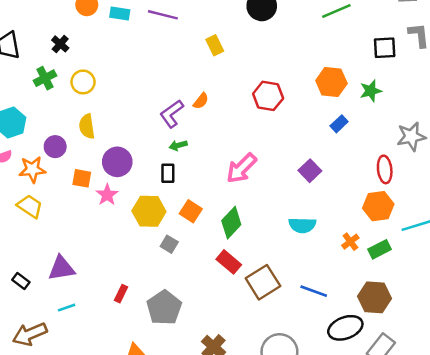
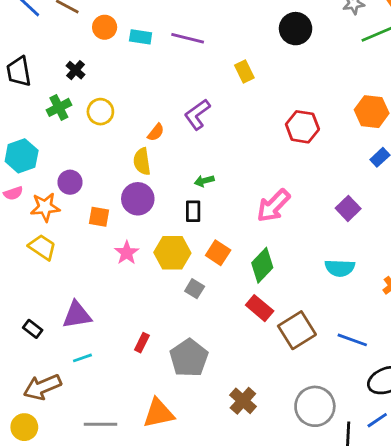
orange semicircle: (201, 101) -> (156, 132), moved
purple L-shape: (172, 114) -> (197, 114), moved
yellow semicircle: (87, 126) -> (142, 161), moved
pink star: (107, 195) -> (127, 253), moved

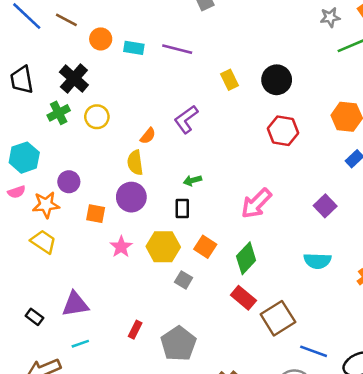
black circle: (296, 29) -> (277, 80), moved
black cross: (76, 70) -> (74, 78), size x1.6
blue line: (352, 340) -> (314, 351), moved

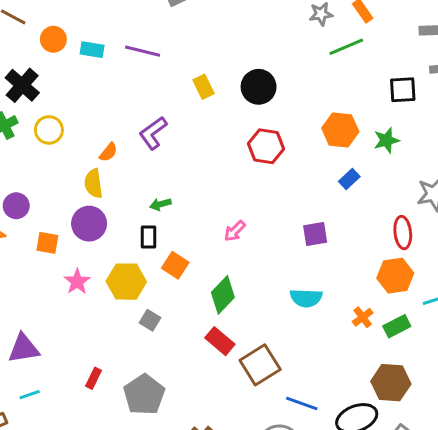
pink arrow: (256, 203) -> (235, 231), size x0.6
purple square: (325, 206) -> (315, 234), turned 35
orange square: (205, 247) -> (175, 265), moved

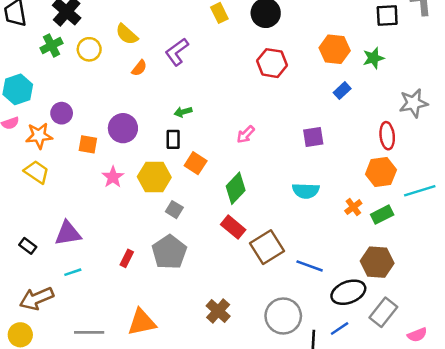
yellow semicircle: (94, 183) -> (127, 34), moved, turned -40
gray pentagon: (144, 395) -> (169, 252), moved
blue line: (302, 403) -> (310, 266), moved

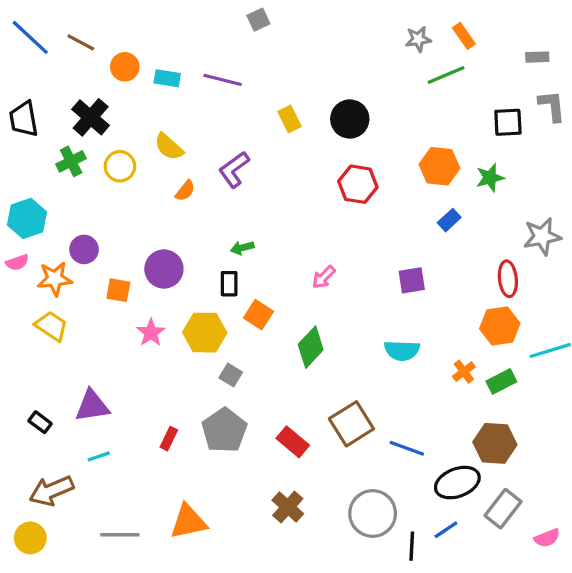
red rectangle: (233, 227) -> (293, 442), moved

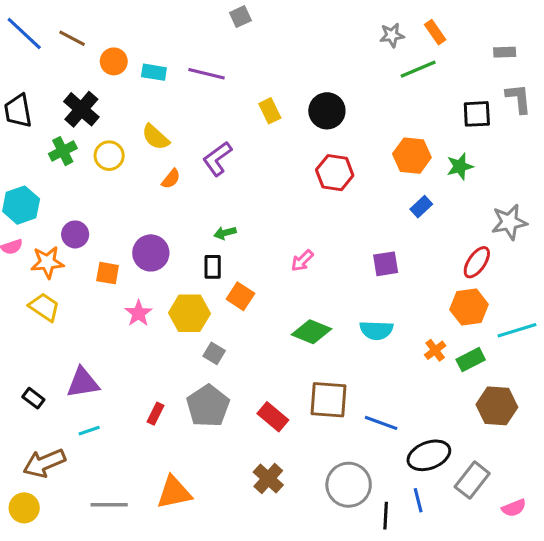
red ellipse: (508, 279) -> (477, 262), turned 40
green diamond: (311, 347) -> (312, 332), moved, turned 69
brown square: (351, 424) -> (328, 400), turned 36
brown hexagon: (495, 443) -> (497, 406), moved
blue line: (446, 530) -> (418, 500), turned -70

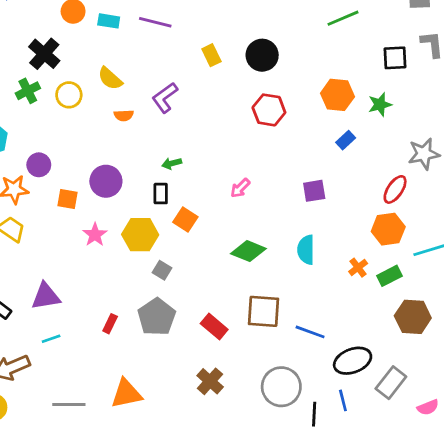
orange semicircle: (171, 179) -> (124, 115), turned 48
cyan semicircle: (376, 330) -> (306, 250), turned 88

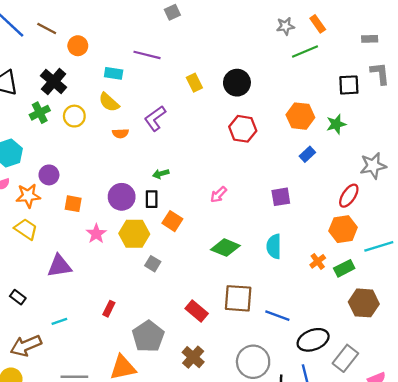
cyan rectangle: (109, 21) -> (114, 73), moved
purple circle: (106, 181) -> (122, 197), moved
purple triangle: (46, 296) -> (59, 266), moved
gray pentagon: (157, 317) -> (148, 336), moved

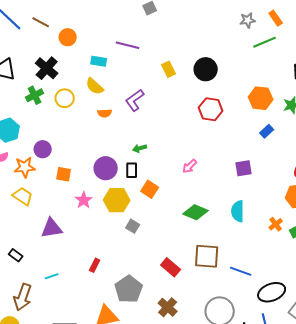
brown arrow: (26, 346) -> (23, 297), turned -48

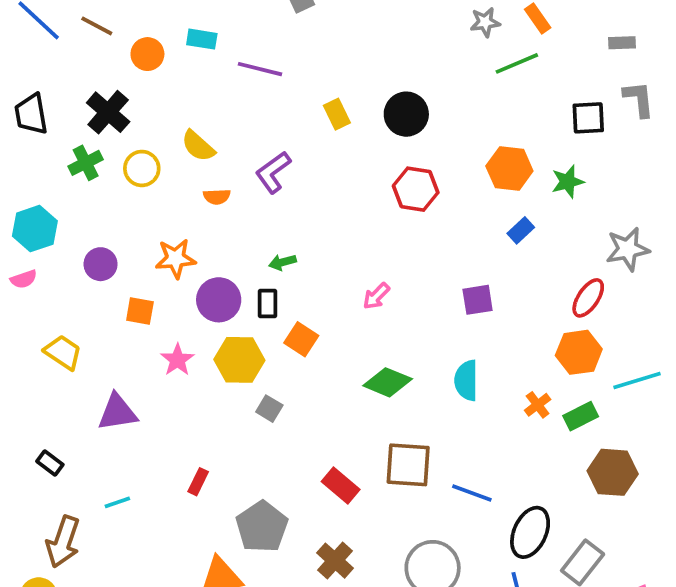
cyan rectangle: (99, 61) -> (202, 39), moved
orange star: (25, 167) -> (176, 259), moved
black ellipse: (272, 292) -> (530, 532), turned -44

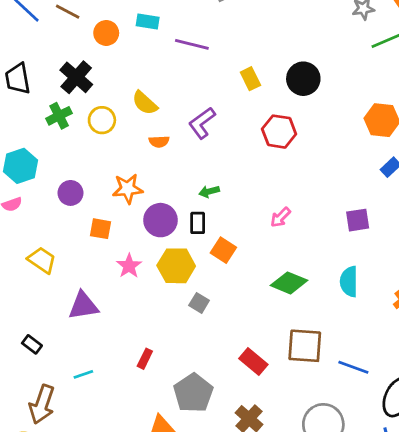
red hexagon: (416, 189) -> (279, 132), moved

